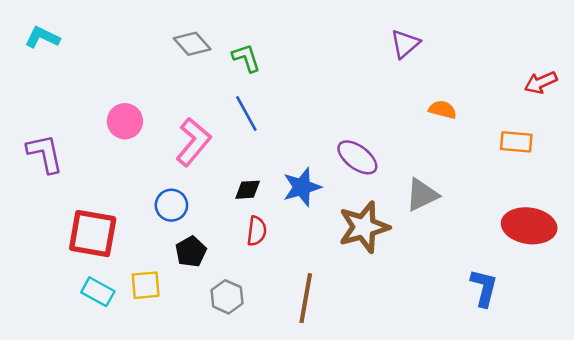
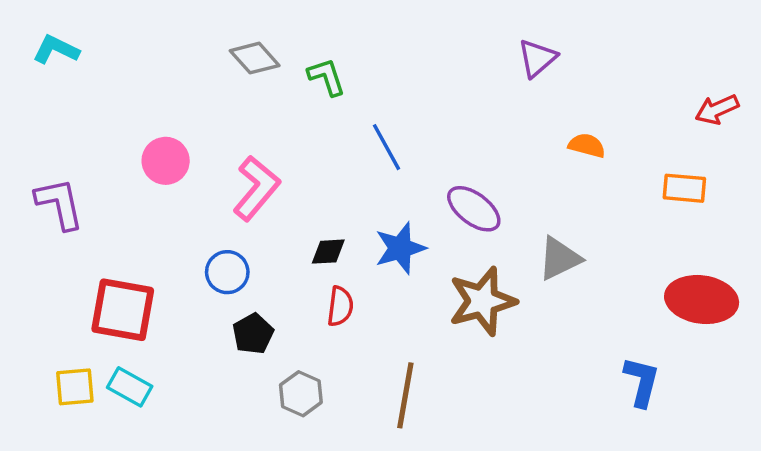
blue line: (246, 113) -> (386, 147), moved
yellow square: (146, 285) -> (75, 387), moved

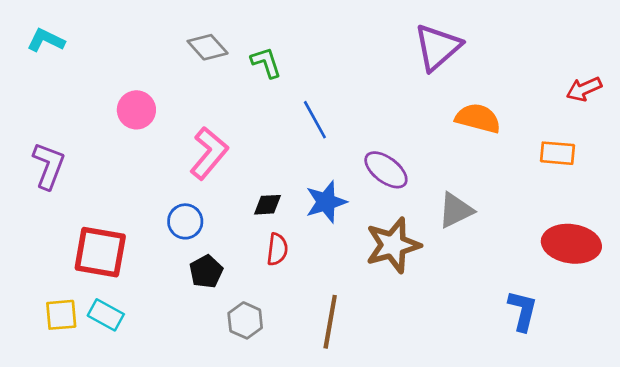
purple triangle: (537, 58) -> (438, 47), size x1.5
orange semicircle: (587, 145) -> (478, 118), size x1.5
pink circle: (166, 161) -> (136, 110), moved
purple L-shape: (59, 204) -> (49, 166), turned 33

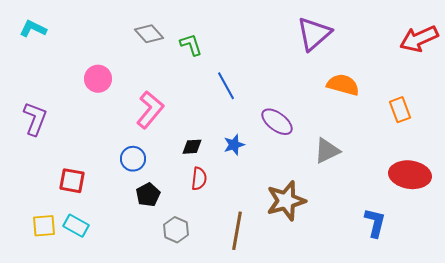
red arrow: (584, 89) -> (419, 39), moved, size x1.5
orange rectangle: (557, 153) -> (400, 110), turned 65
blue star: (326, 202) -> (234, 145), size x0.7
brown star: (393, 245) -> (286, 201), moved
red square: (100, 252) -> (72, 181), size x0.7

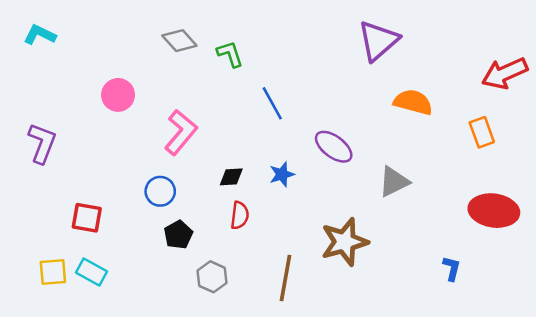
red arrow: (419, 39) -> (505, 73), moved
blue L-shape: (375, 223) -> (452, 268), size x0.7

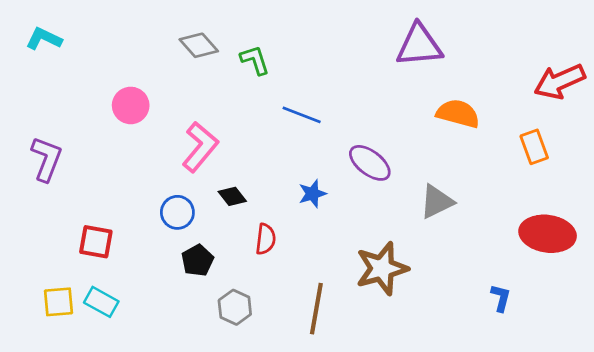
purple triangle: (378, 41) -> (419, 45), turned 36
blue line: (272, 103) -> (302, 115), turned -40
black diamond: (231, 177) -> (232, 196), moved, turned 55

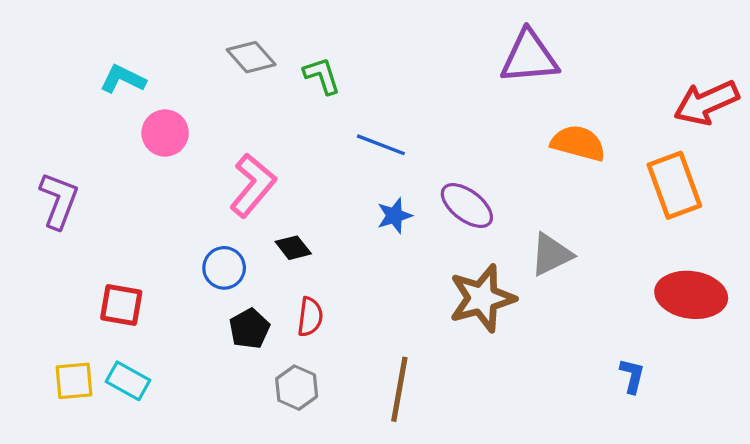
cyan L-shape: (44, 39) -> (123, 79), moved
orange rectangle: (534, 147) -> (674, 185), size x1.5
blue star: (312, 194) -> (394, 216), moved
red semicircle: (266, 239) -> (310, 317), moved
brown star: (382, 268) -> (482, 298), moved

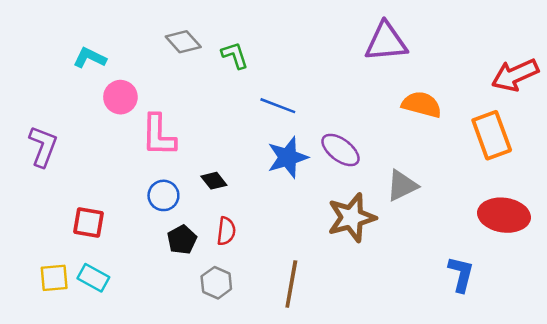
pink L-shape: (253, 185) -> (159, 135), moved, turned 141
blue star: (394, 216) -> (288, 157), size x1.6
blue L-shape: (632, 376) -> (461, 274), size x1.4

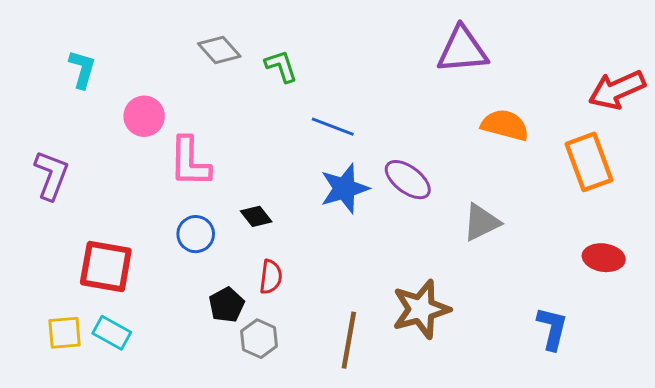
cyan L-shape: (90, 58) -> (82, 69), moved, turned 80
red ellipse: (504, 215) -> (604, 258), size x0.7
brown star: (352, 218) -> (421, 309), moved
red square: (88, 223) -> (106, 267), size x1.4
black pentagon: (182, 240) -> (227, 305), moved

